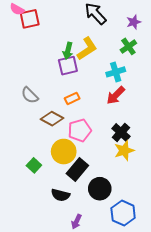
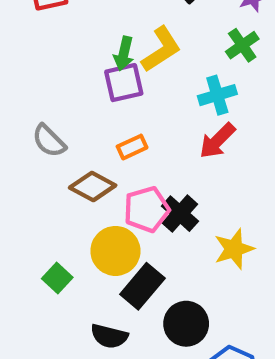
black cross: (121, 132) -> (180, 214), moved

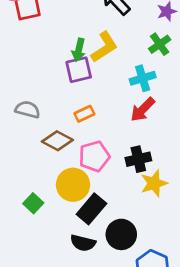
gray semicircle: (49, 141) -> (28, 109), turned 150
black cross: (180, 214) -> (138, 159), moved, turned 35
black semicircle: (109, 336) -> (83, 243), moved

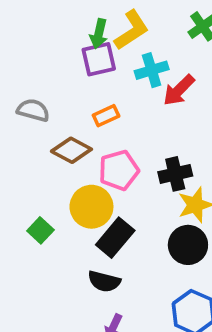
cyan cross: (143, 78) -> (152, 70), moved
red arrow: (143, 109) -> (179, 90), moved
black circle: (121, 234) -> (188, 245), moved

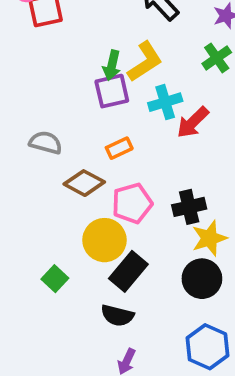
green square: (40, 230) -> (55, 279), moved

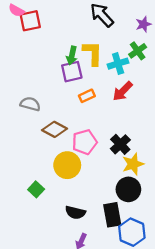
yellow L-shape: (145, 62) -> (93, 53), turned -56
cyan cross: (165, 102) -> (118, 64), moved
orange rectangle: (119, 148) -> (87, 96), moved
black cross: (189, 207) -> (120, 144), turned -30
black rectangle: (128, 271) -> (112, 215), moved, turned -50

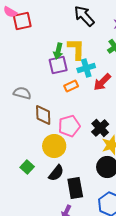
cyan cross: (118, 64) -> (86, 68), moved
brown diamond: (55, 129) -> (43, 115), turned 60
black semicircle: (75, 212) -> (56, 173), moved, turned -66
black rectangle: (112, 215) -> (75, 188), moved

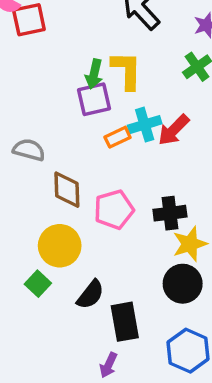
cyan cross: (86, 68) -> (145, 125), moved
black cross: (100, 128) -> (170, 213), turned 36
yellow circle: (54, 146) -> (60, 246), moved

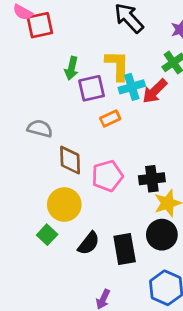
green arrow: (94, 74) -> (71, 68), moved
cyan cross: (145, 125) -> (132, 87), moved
red arrow: (174, 130) -> (155, 91), moved
black rectangle: (125, 322) -> (125, 249), moved

